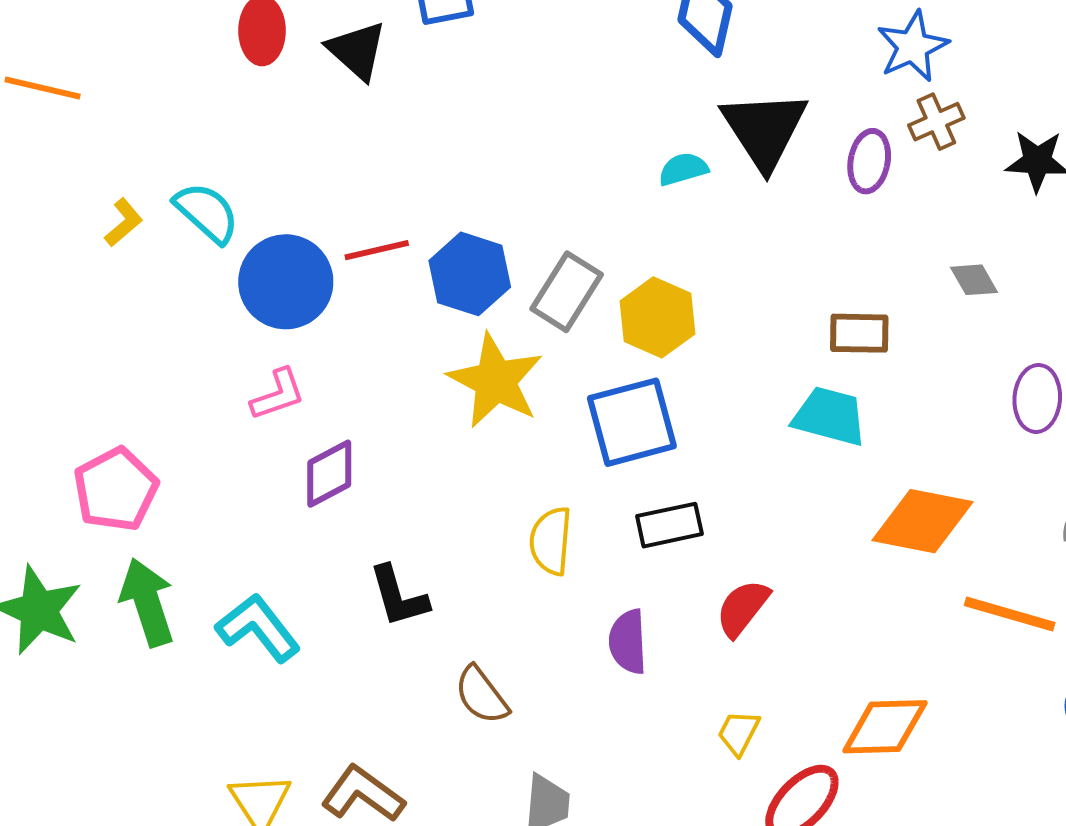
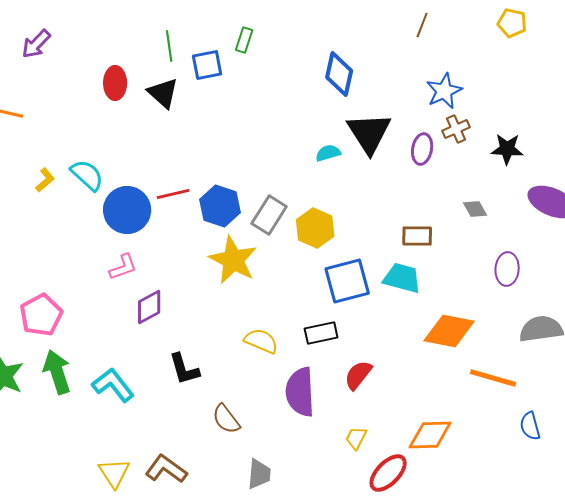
blue square: (632, 422) -> (347, 281), moved
yellow semicircle: (551, 541) -> (261, 341), turned 108
purple semicircle: (628, 642) -> (300, 392), size x1.5

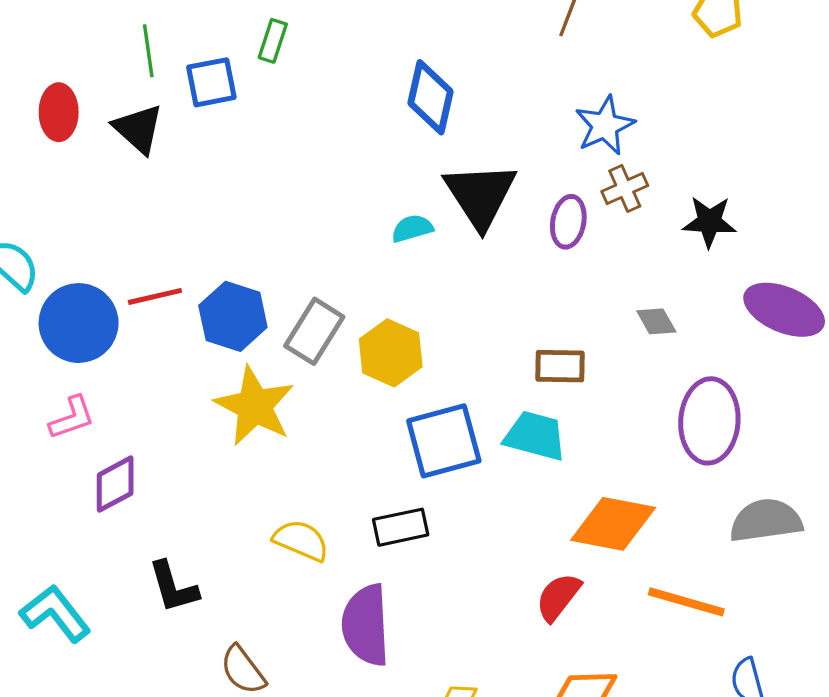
purple ellipse: (507, 269) -> (709, 421), size x1.5
red semicircle: (358, 375) -> (558, 597), moved

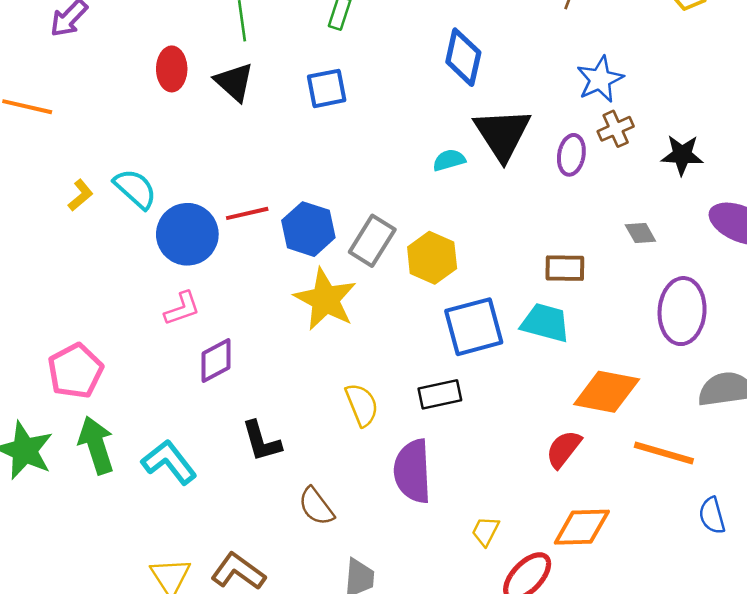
blue square: (211, 82) -> (327, 88), moved
yellow semicircle: (301, 540) -> (362, 405), turned 45

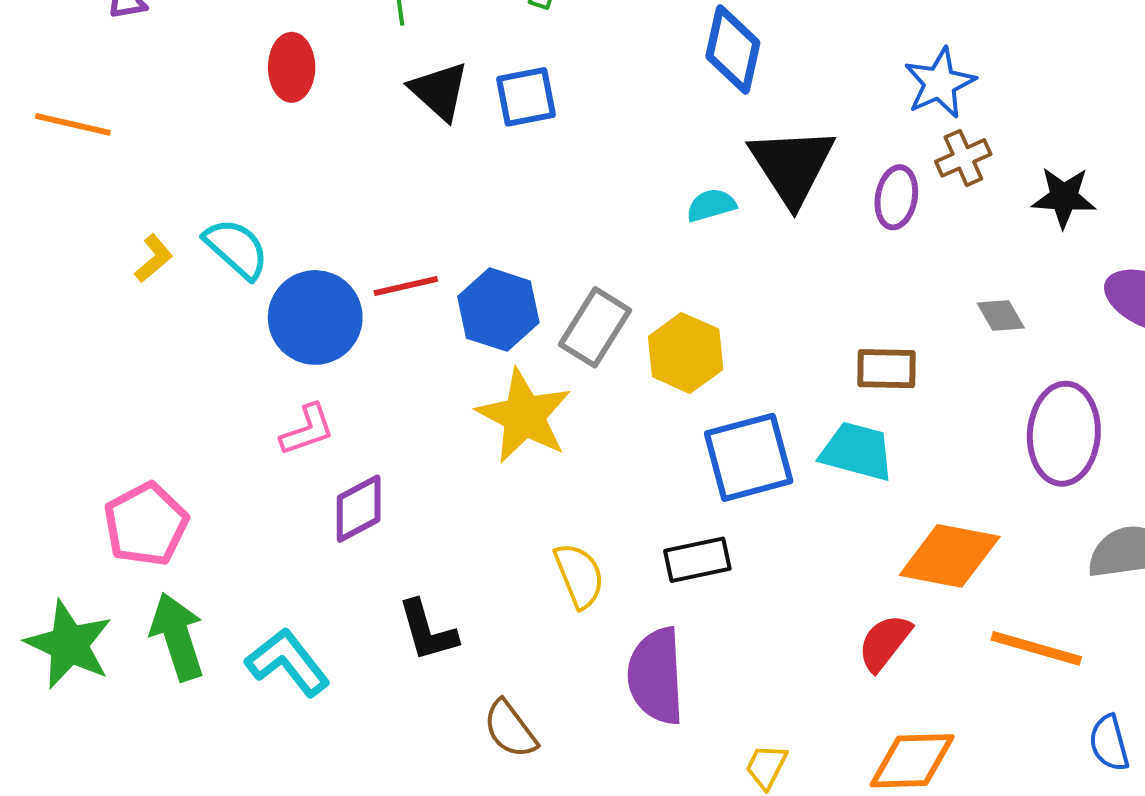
black triangle: (234, 82) -> (439, 91), moved

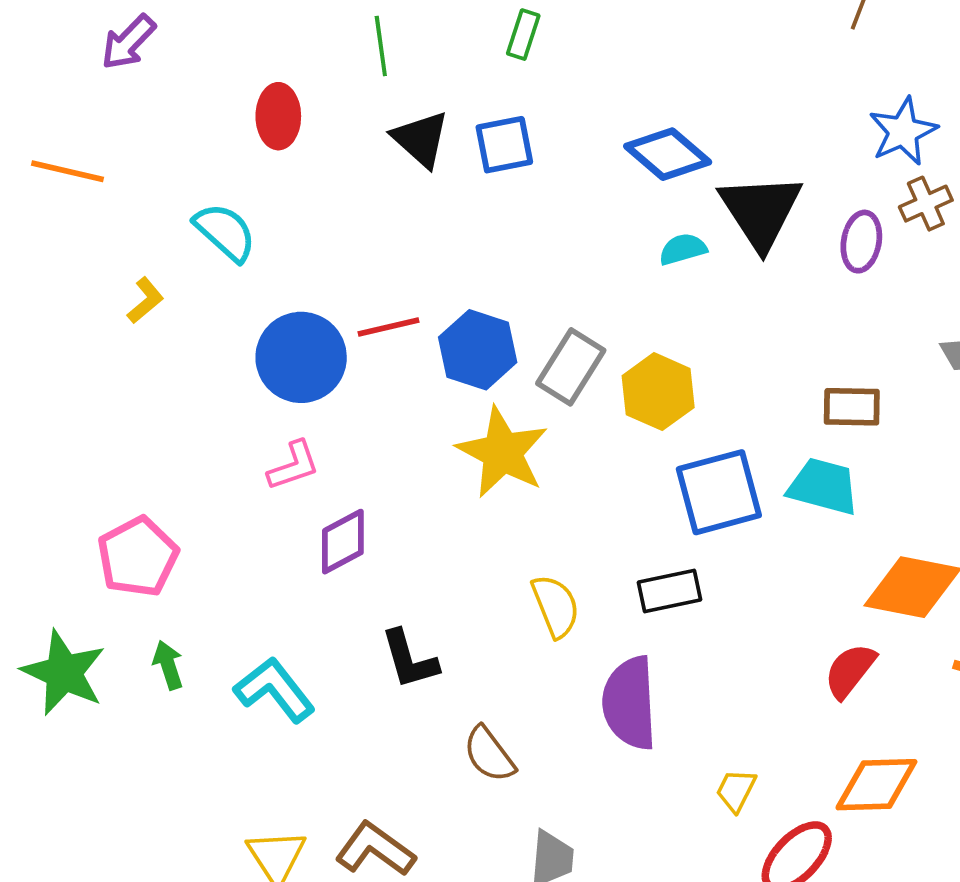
blue diamond: (733, 50) -> (668, 154), moved, turned -62
cyan semicircle: (236, 249) -> (225, 232), moved
green arrow: (177, 637) -> (168, 665), size x0.6

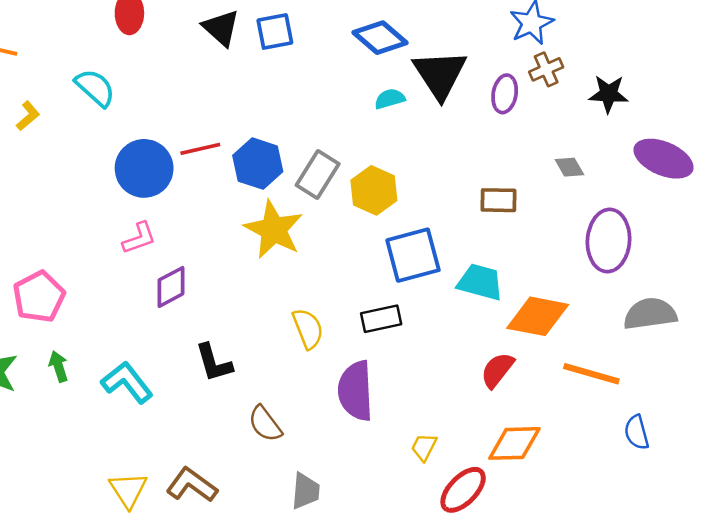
yellow L-shape: (145, 300) -> (28, 116), moved
cyan trapezoid: (823, 487) -> (480, 282), moved

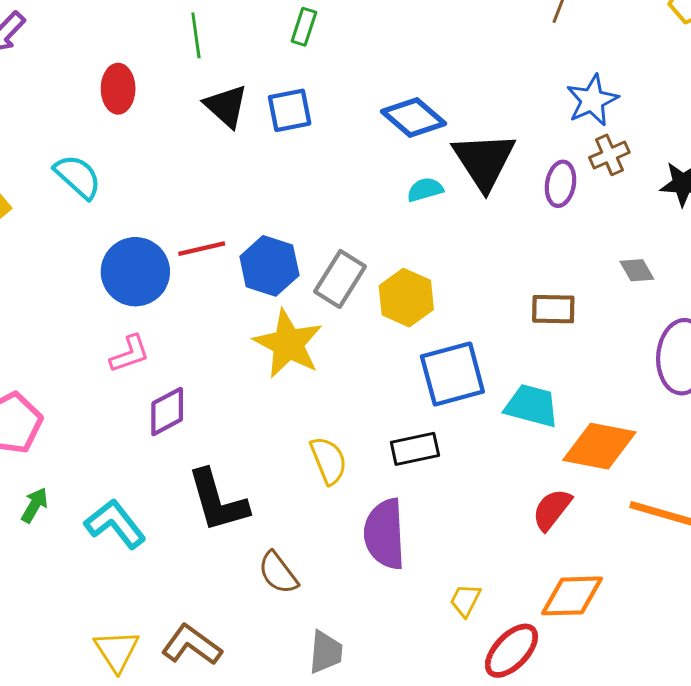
black L-shape: (214, 363) -> (218, 501), size x1.4
green arrow: (59, 366) -> (35, 505), turned 48

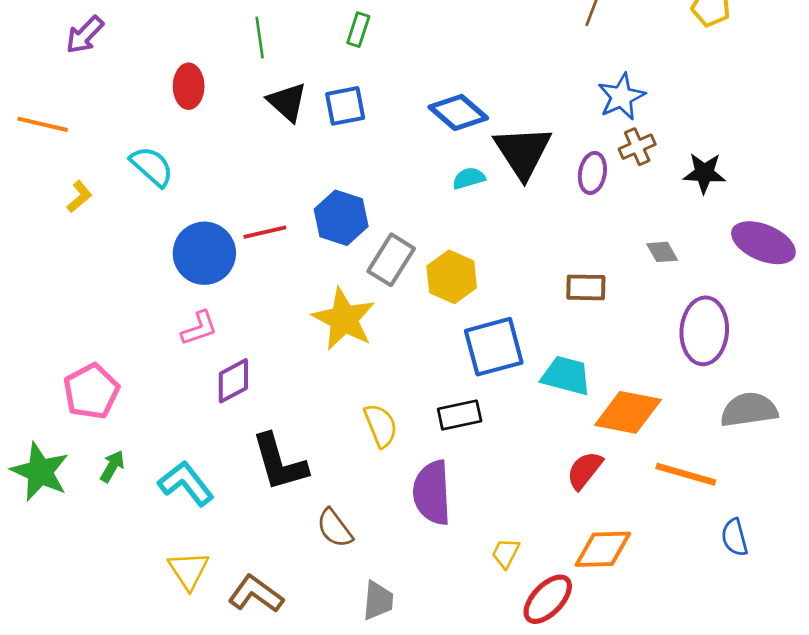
blue hexagon: (269, 266) -> (341, 218), moved
yellow triangle: (117, 651) -> (189, 570), moved

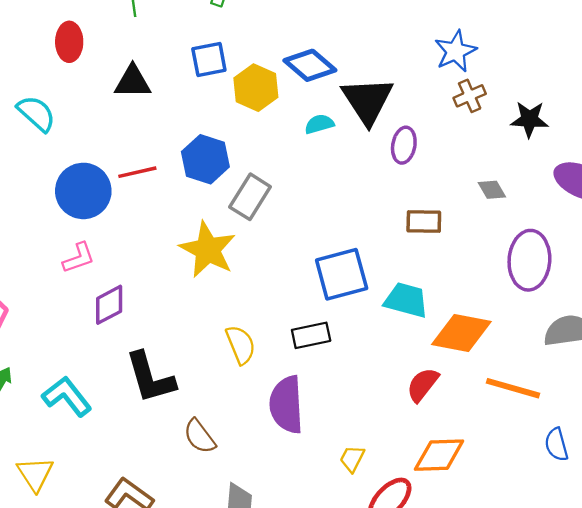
black triangle: (287, 102) -> (133, 82), moved, turned -42
purple ellipse: (592, 173) -> (404, 145), moved
yellow hexagon: (452, 277) -> (256, 88), moved
yellow triangle: (189, 570) -> (35, 474), moved

